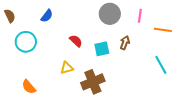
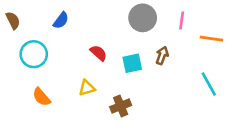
brown cross: (93, 82) -> (121, 106), size x0.7
orange semicircle: (29, 87) -> (41, 97), moved

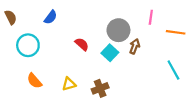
gray circle: (143, 18) -> (118, 30), moved
cyan square: (132, 63) -> (110, 53), turned -35
yellow triangle: (87, 88) -> (69, 84), moved

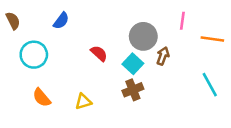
brown cross: (100, 88) -> (133, 90), moved

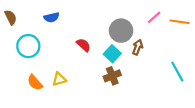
blue semicircle: (61, 21) -> (51, 17), turned 40
pink line: (182, 21) -> (154, 17), turned 40
orange line: (212, 39) -> (180, 22), moved
yellow triangle: (83, 102) -> (59, 79), moved

